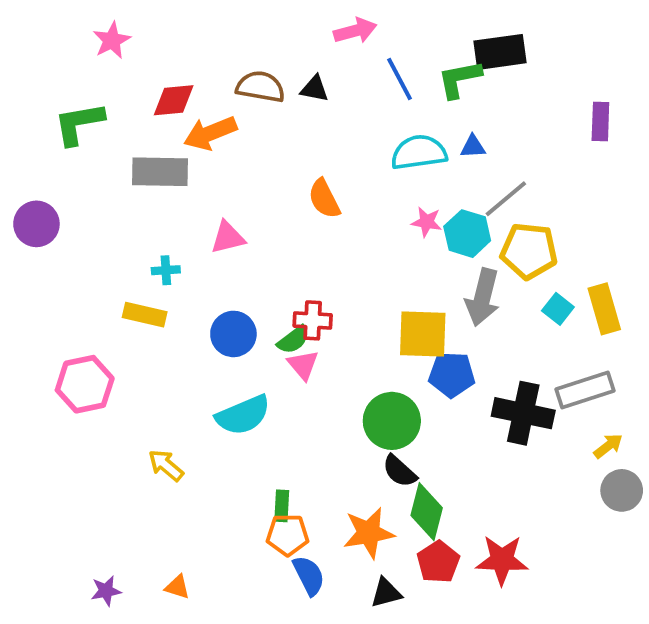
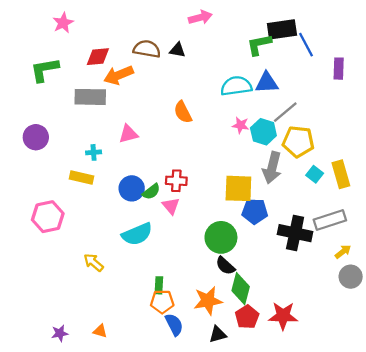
blue line: (400, 79) -> (306, 45), moved
blue triangle: (473, 147) -> (267, 83), size x1.6
purple circle: (36, 224) -> (36, 137), moved
green semicircle: (293, 340) -> (151, 192), moved

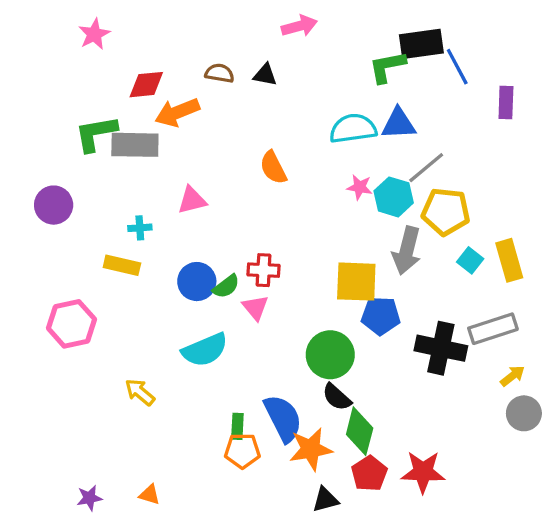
brown semicircle: (147, 49) -> (220, 73), size x0.7
green L-shape: (45, 70) -> (96, 133), moved
blue semicircle: (174, 325) -> (283, 418), moved, size x1.4

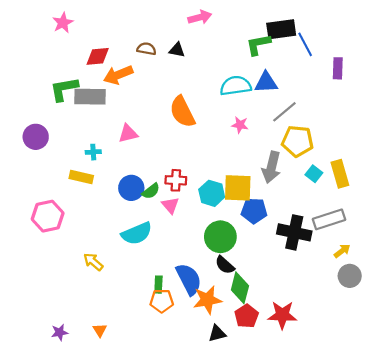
orange semicircle: (273, 168) -> (182, 112), size x1.4
cyan hexagon: (394, 197) -> (212, 193), moved
orange triangle: (150, 495) -> (100, 330), turned 40

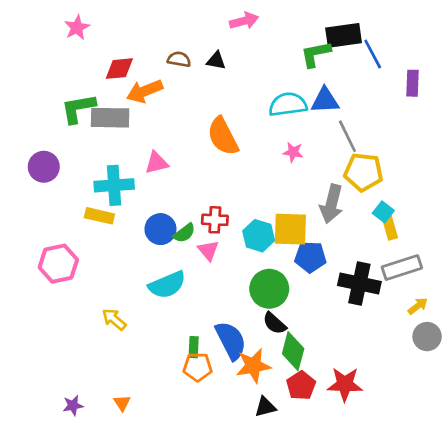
gray line: (284, 112) -> (347, 136), turned -76
cyan cross: (93, 152) -> (114, 185), size x2.0
yellow rectangle: (340, 174) -> (390, 228), moved, size x0.7

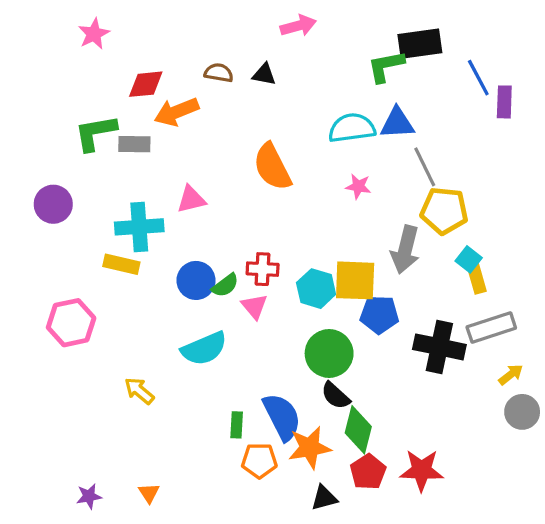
blue line: (373, 54) -> (478, 78), moved
gray rectangle: (110, 118) -> (134, 144), size x0.7
orange pentagon: (198, 367) -> (259, 461), moved

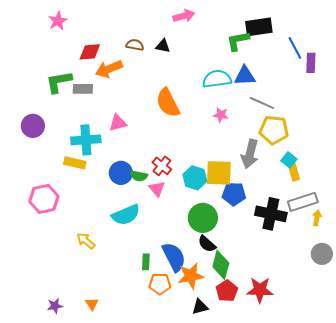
gray line: (425, 167) -> (262, 103), turned -40
red cross: (263, 269) -> (162, 166), turned 36
green semicircle: (225, 285) -> (139, 176), turned 48
yellow arrow: (511, 375) -> (317, 218), moved, turned -42

